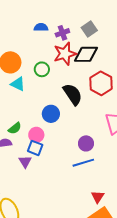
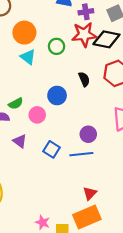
black semicircle: (73, 94) -> (84, 79), size x0.6
blue square: (35, 148) -> (51, 149), moved
purple triangle: (25, 162) -> (20, 141), turned -32

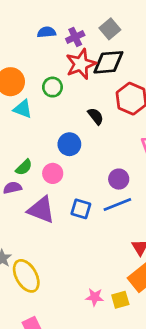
purple triangle: (20, 141) -> (41, 210), size x1.6

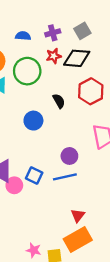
blue semicircle: (47, 32) -> (23, 36), moved
red star: (81, 64) -> (54, 56), size x0.6
green circle: (52, 87) -> (27, 71), size x1.6
pink circle: (53, 173) -> (14, 185), moved

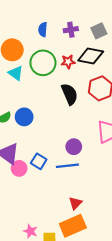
blue semicircle: (23, 36) -> (43, 29), turned -96
red star: (54, 56) -> (68, 62), moved
black semicircle: (59, 101) -> (70, 94), size x1.5
blue circle: (33, 121) -> (24, 117), moved

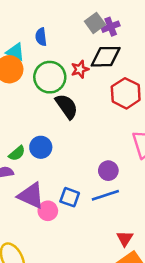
purple cross: (71, 30) -> (111, 27), moved
gray square: (99, 31) -> (95, 23), moved
cyan triangle: (16, 73) -> (15, 52), moved
black semicircle: (70, 94) -> (67, 106), moved

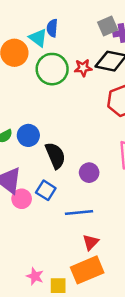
cyan triangle: (15, 52) -> (38, 38), moved
black semicircle: (67, 106) -> (55, 156), moved
blue line: (105, 195) -> (79, 212), moved

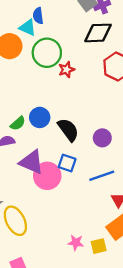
red star: (83, 68) -> (66, 70), moved
pink circle: (22, 199) -> (47, 176), size x1.5

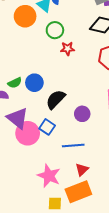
green circle: (47, 53) -> (55, 30), size x0.7
black semicircle: (68, 130) -> (56, 99), turned -115
pink star: (76, 243) -> (49, 176), moved, size x1.6

